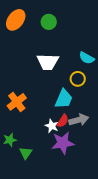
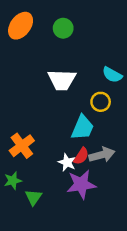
orange cross: (17, 102) -> (22, 146), moved

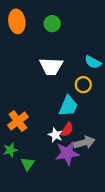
orange ellipse: (21, 26) -> (17, 21), turned -45
gray arrow: (102, 155) -> (84, 142), moved

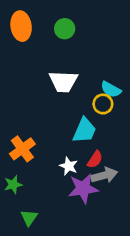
cyan semicircle: (93, 62) -> (111, 89), moved
red semicircle: (67, 130) -> (95, 159), moved
green triangle: (28, 164) -> (29, 218), moved

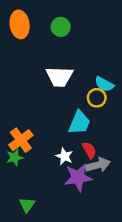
red semicircle: (95, 159) -> (89, 150), turned -63
green star: (13, 185) -> (15, 158), moved

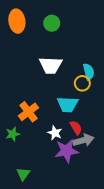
cyan semicircle: (104, 84) -> (89, 72), turned -133
cyan trapezoid: (79, 123) -> (68, 104), turned 70
orange cross: (21, 140) -> (28, 112), moved

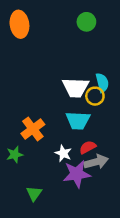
green circle: (52, 23) -> (86, 22), moved
white trapezoid: (51, 65) -> (75, 88), moved
red semicircle: (76, 128) -> (88, 147), turned -88
green triangle: (23, 174) -> (34, 193), moved

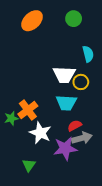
orange ellipse: (19, 24) -> (32, 21), moved, turned 55
cyan semicircle: (102, 83) -> (88, 54), moved
white star: (63, 153) -> (40, 133), moved, size x1.5
green star: (15, 155) -> (11, 118), moved

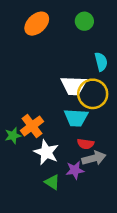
yellow circle: (81, 82) -> (93, 94), size x1.6
red semicircle: (75, 126) -> (86, 144), turned -144
purple star: (65, 148) -> (75, 170), size x0.7
green triangle: (29, 165) -> (52, 182), moved, turned -32

